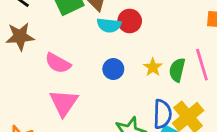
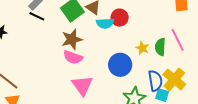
brown star: (20, 36) -> (72, 39), moved
blue circle: (113, 69) -> (120, 65), moved, size x1.5

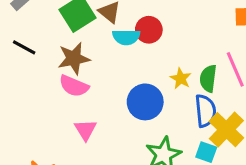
black line: (37, 16) -> (24, 47), moved
blue semicircle: (155, 81) -> (205, 111), moved
pink triangle: (82, 85) -> (85, 130), size x0.7

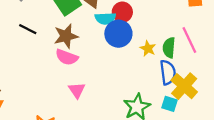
blue circle: (145, 102) -> (118, 34), moved

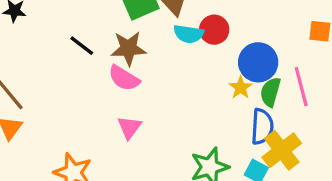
black line: (28, 29) -> (82, 46), moved
blue circle: (118, 34) -> (258, 62), moved

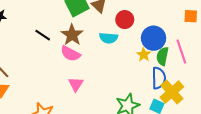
cyan semicircle: (189, 34) -> (109, 38), moved
brown star: (128, 48) -> (72, 35), turned -30

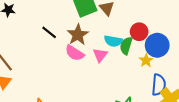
red circle: (125, 20) -> (139, 32), moved
green semicircle: (162, 56) -> (126, 46), moved
pink triangle: (76, 84) -> (100, 55), moved

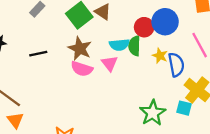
black line: (49, 32) -> (38, 54), moved, turned -35
blue circle: (157, 45) -> (165, 22), moved
blue semicircle: (159, 85) -> (176, 65), moved

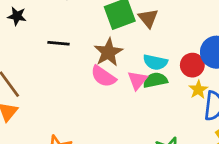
red circle: (144, 27) -> (192, 65), moved
green semicircle: (134, 46) -> (155, 80), moved, turned 60

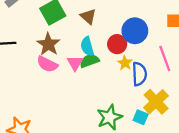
brown triangle: (148, 18) -> (88, 16), moved
cyan semicircle: (155, 62) -> (87, 46), turned 72

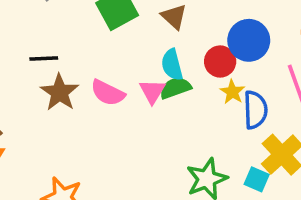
brown star: (48, 44) -> (60, 92), moved

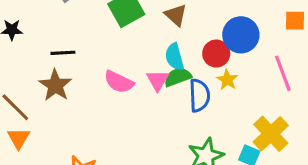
brown star: (60, 92) -> (55, 85), moved
blue semicircle: (255, 110) -> (199, 95), moved

